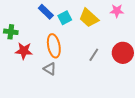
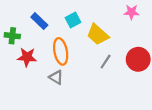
blue rectangle: (46, 12) -> (39, 21), moved
yellow trapezoid: (89, 18) -> (98, 35), moved

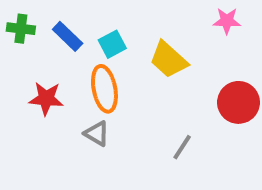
cyan square: (73, 20) -> (112, 44), moved
green cross: (12, 36) -> (21, 29), moved
gray line: (106, 62) -> (182, 147), moved

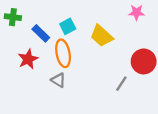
blue rectangle: (68, 36) -> (41, 33), moved
red star: (46, 99) -> (28, 59), turned -30
gray line: (182, 147) -> (121, 84), moved

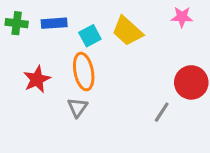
blue rectangle: (41, 33) -> (54, 23), moved, turned -48
yellow trapezoid: (102, 36) -> (127, 31), moved
gray triangle: (58, 80) -> (77, 107), turned 35

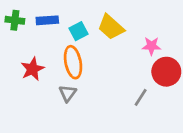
pink star: (182, 17) -> (151, 46), moved

